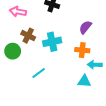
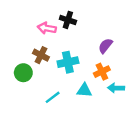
pink arrow: (18, 12) -> (47, 28), moved
orange cross: (82, 50) -> (102, 72), turned -32
cyan triangle: (84, 81) -> (84, 90), moved

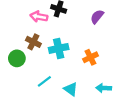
purple semicircle: (105, 46) -> (97, 17), moved
cyan arrow: (116, 88) -> (104, 88), moved
cyan triangle: (84, 90) -> (71, 89), moved, turned 32

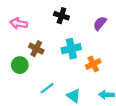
pink arrow: (39, 17) -> (19, 23), moved
cyan cross: (59, 48) -> (71, 49), moved

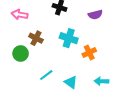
purple semicircle: (100, 23) -> (95, 15), turned -144
cyan cross: (71, 49) -> (69, 38), turned 30

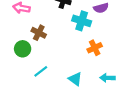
cyan cross: (69, 38) -> (82, 21), moved
cyan line: (46, 75) -> (41, 71), moved

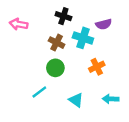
brown cross: (39, 33) -> (57, 43), moved
green circle: (23, 49) -> (55, 68), moved

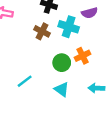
green circle: (55, 68) -> (62, 63), moved

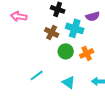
green circle: (62, 63) -> (66, 51), moved

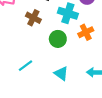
brown cross: (52, 32) -> (33, 18), moved
orange cross: (87, 53) -> (86, 32), moved

